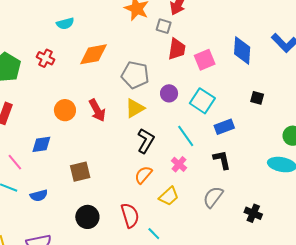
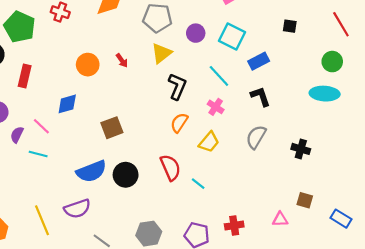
red arrow: (97, 110) -> (122, 60), size x0.6
blue semicircle: (39, 196) -> (91, 171), moved, size x1.6

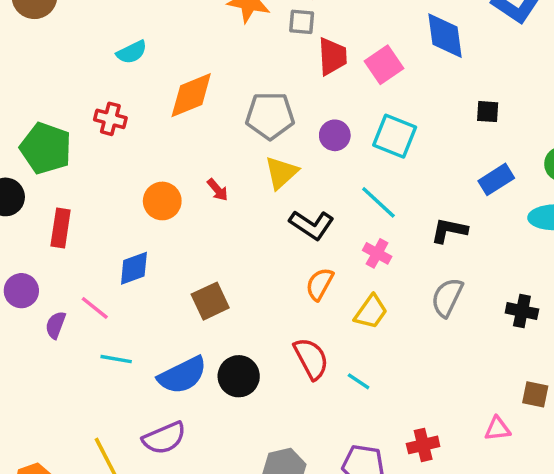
blue rectangle: (259, 61) -> (496, 179), moved
black L-shape: (177, 86) -> (312, 225), turned 105
black L-shape: (260, 96) -> (449, 230), turned -55
cyan line: (38, 154) -> (116, 359), moved

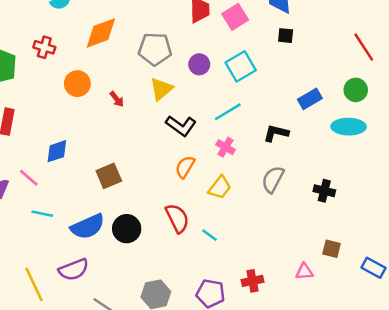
black square: (488, 112) -> (286, 36), moved
cyan square: (395, 136) -> (241, 66), turned 36
orange circle: (162, 201) -> (77, 84), moved
cyan line: (378, 202) -> (228, 112), turned -76

